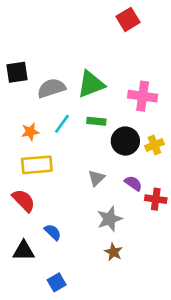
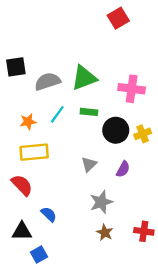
purple semicircle: (133, 183) -> (123, 169), turned 84
red cross: (156, 199) -> (144, 231), moved
blue square: (57, 282) -> (39, 254), moved

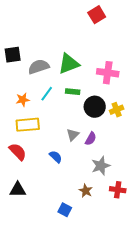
purple semicircle: (123, 169) -> (91, 139), moved
gray star: (101, 202) -> (101, 166), moved
blue semicircle: (49, 214) -> (56, 157), moved
blue square: (39, 254) -> (65, 210), moved, turned -32

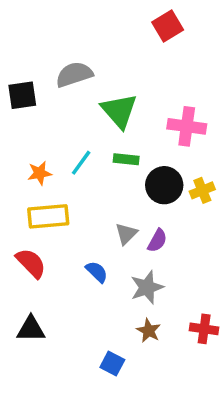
green triangle: (69, 64) -> (119, 111), turned -50
gray semicircle: (39, 67) -> (74, 74), moved
gray star: (101, 166) -> (147, 287), moved

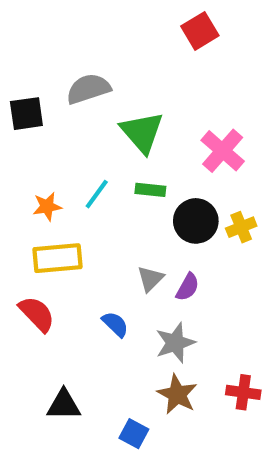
pink cross: (187, 126) -> (223, 151), turned 33
black triangle: (31, 329) -> (64, 405), moved
brown star: (149, 331) -> (177, 394), size x1.4

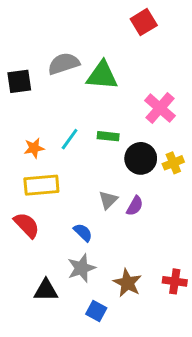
green triangle: (142, 132) -> (102, 75), moved, turned -44
gray star: (175, 343) -> (81, 268), moved

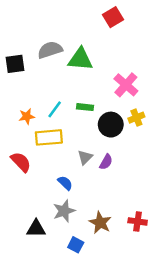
yellow cross: (173, 163) -> (136, 118), moved
yellow rectangle: (41, 185) -> (49, 137), moved
red semicircle: (27, 225) -> (21, 162), moved

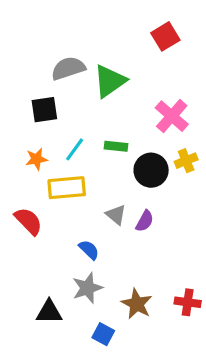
red square: (113, 17) -> (165, 36), moved
green triangle: (80, 59) -> (110, 81), turned -40
black square: (15, 64) -> (44, 110), moved
gray triangle: (85, 157) -> (116, 215), turned -35

